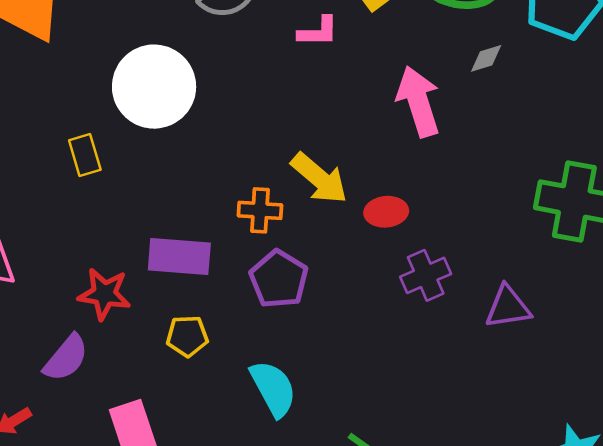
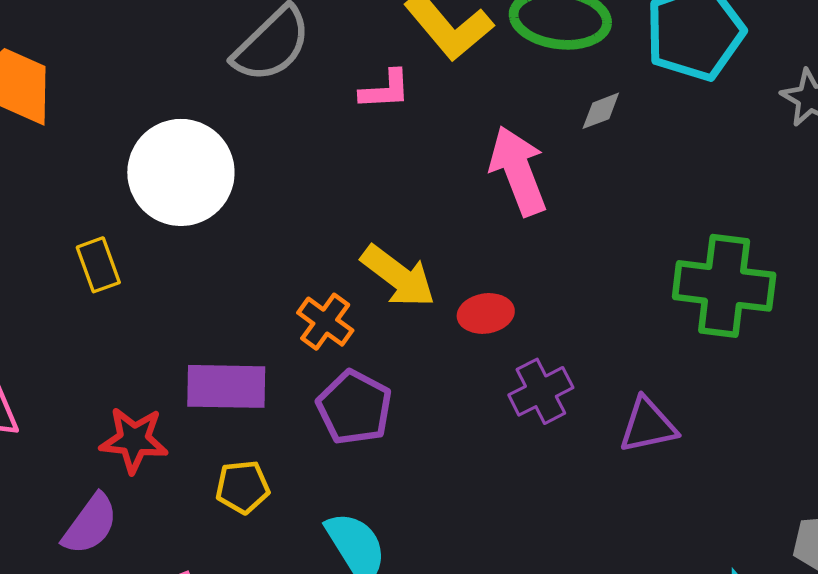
orange cross: (260, 210) -> (325, 322), turned 36

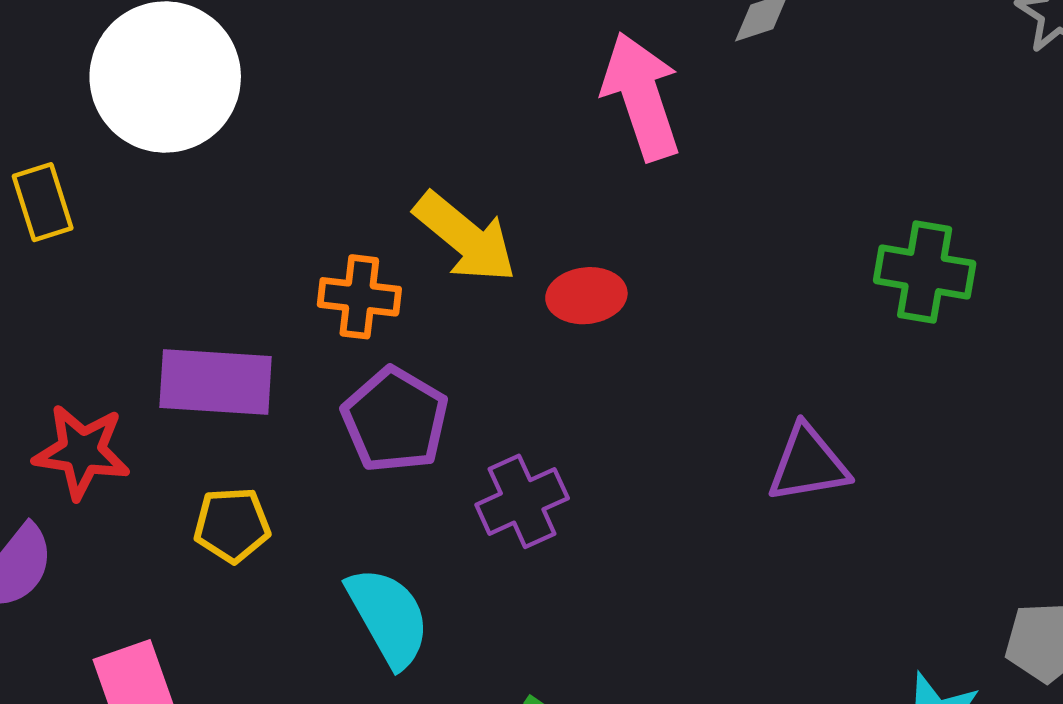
green cross: (724, 286) -> (925, 272), size x0.7
orange cross: (325, 322) -> (359, 297), turned -32
purple cross: (541, 391) -> (522, 501), moved

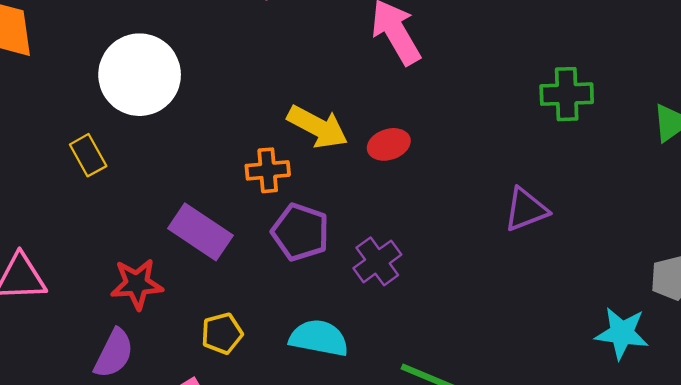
purple rectangle: (216, 382) -> (200, 232), turned 42
yellow pentagon: (232, 525) -> (222, 333), moved
cyan semicircle: (388, 617) -> (319, 338), turned -38

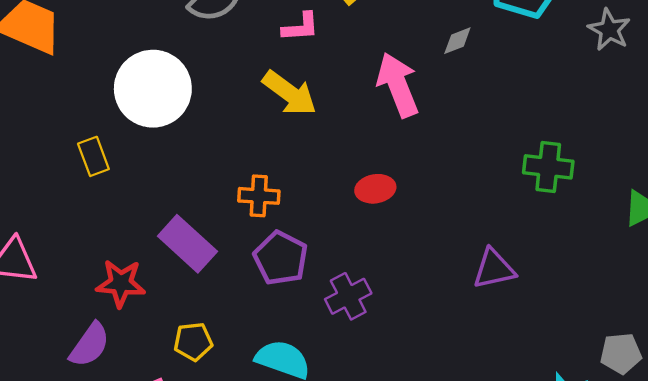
yellow arrow: (318, 127) -> (290, 93), moved

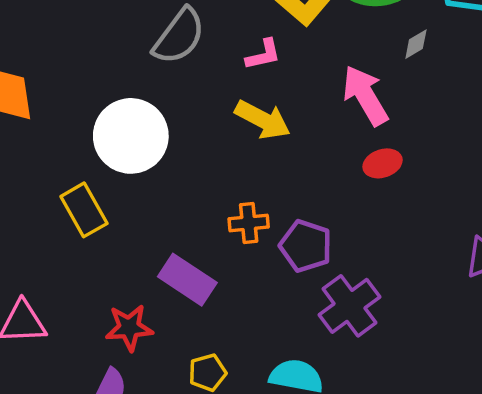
yellow rectangle: (93, 156) -> (84, 210), size x1.4
red ellipse: (375, 189) -> (383, 163), moved
purple pentagon: (281, 258) -> (306, 246), moved
purple cross: (348, 296) -> (349, 306), size x1.4

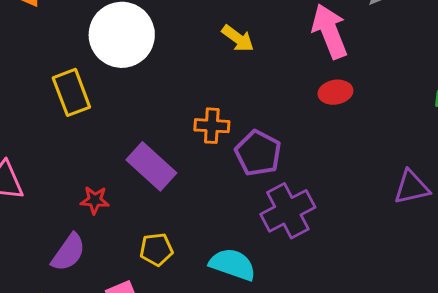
yellow arrow: (263, 120) -> (238, 38), size x0.7
red star: (129, 328) -> (95, 200), size x0.7

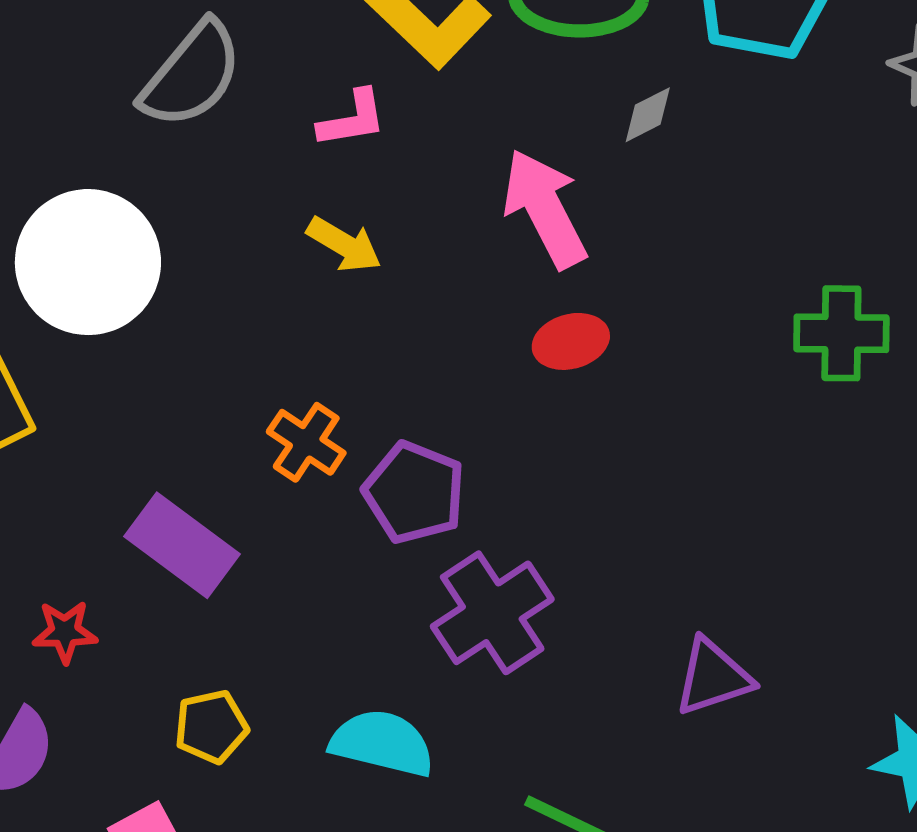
orange cross: (212, 126) -> (306, 442), turned 36
purple triangle: (412, 187) -> (713, 677), moved

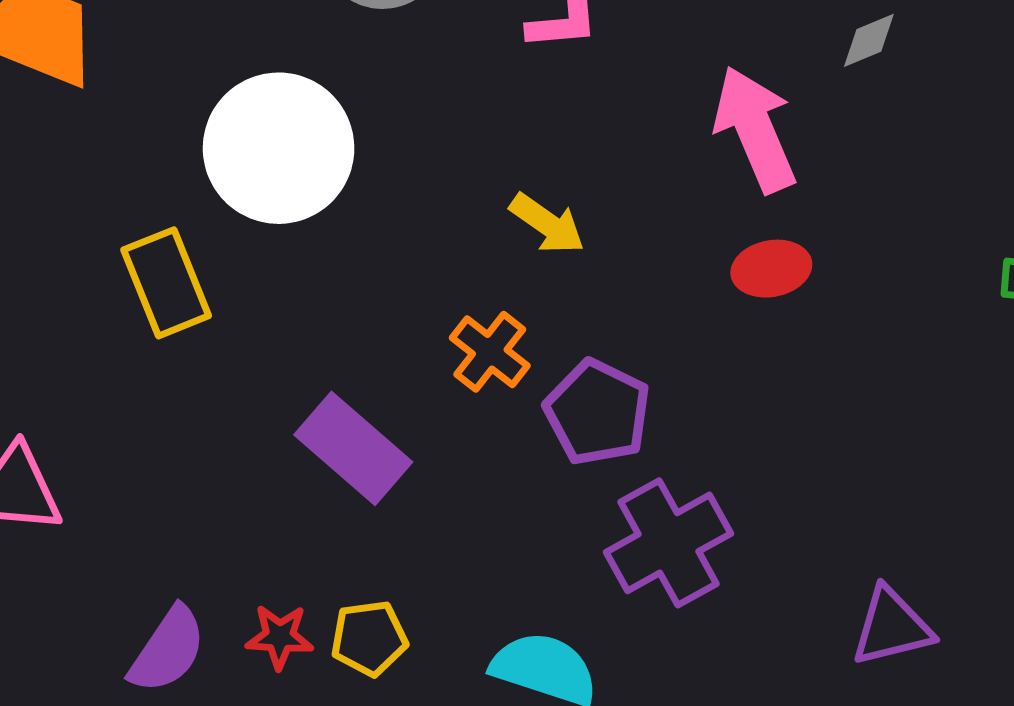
yellow arrow: (344, 244) -> (547, 224), moved
red star: (65, 632) -> (280, 637), moved

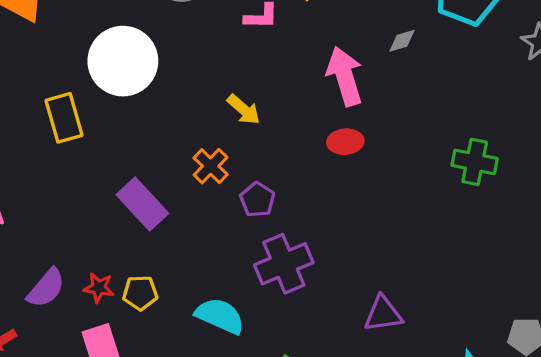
purple pentagon: (597, 412) -> (257, 200), size x0.7

